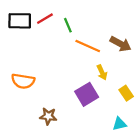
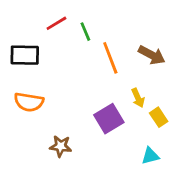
black rectangle: (20, 21) -> (25, 55), moved
orange line: (88, 46) -> (110, 58), turned 45
yellow arrow: (102, 72) -> (138, 98), moved

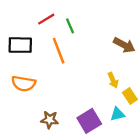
orange line: (110, 58) -> (59, 51), moved
purple square: (109, 119) -> (89, 121), moved
cyan triangle: (150, 156) -> (117, 114), moved

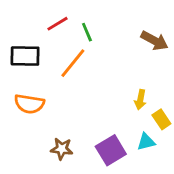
brown arrow: (124, 45) -> (154, 41), moved
orange line: (59, 51) -> (73, 63), turned 60
yellow arrow: (113, 80) -> (140, 100), turned 35

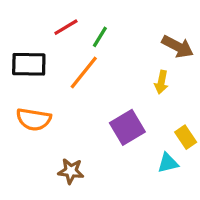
green line: (87, 32) -> (100, 37), turned 54
yellow arrow: (140, 100) -> (161, 82), moved
purple square: (111, 150) -> (127, 127), moved

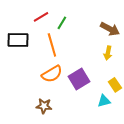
orange line: (84, 72) -> (52, 45), turned -55
yellow arrow: (161, 82) -> (108, 53), moved
orange semicircle: (34, 119) -> (52, 74), moved, turned -40

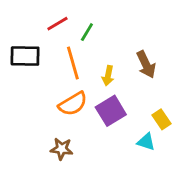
brown arrow: (110, 29) -> (146, 64), moved, turned 36
yellow arrow: (108, 53) -> (108, 76), moved
cyan triangle: (104, 101) -> (146, 142), turned 32

